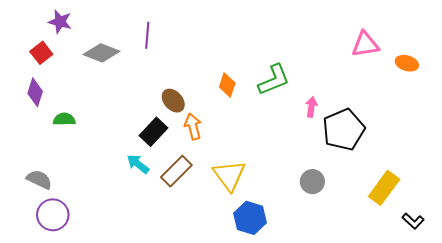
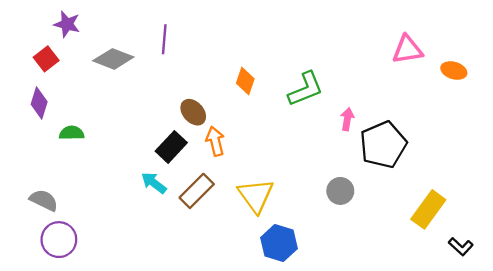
orange diamond: (227, 85) -> (245, 81), moved
gray circle: (312, 182) -> (340, 191), moved

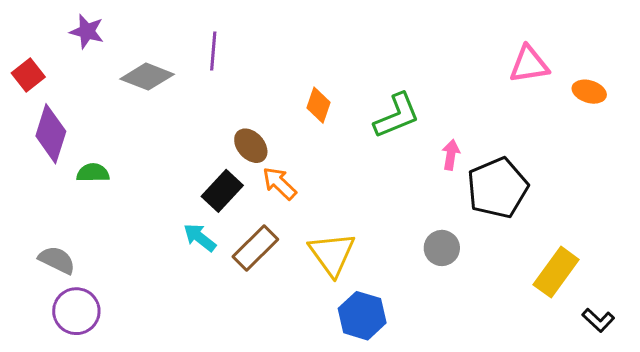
red square: (46, 59) -> (28, 75), moved
purple diamond: (39, 103) -> (51, 134), size x1.4
orange arrow: (215, 141) -> (279, 183), turned -32

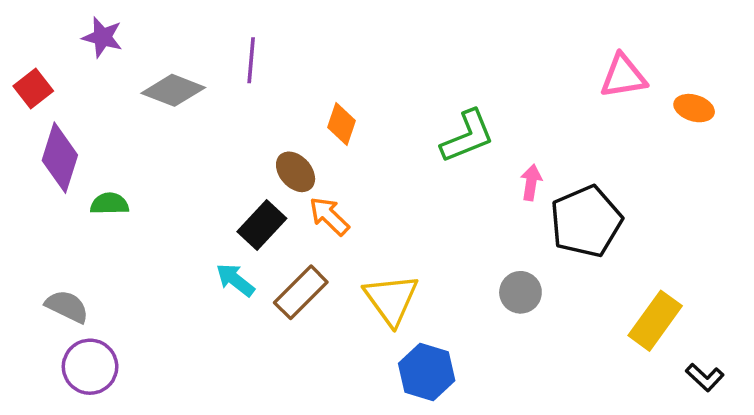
orange diamond: (318, 105) -> (342, 124), moved

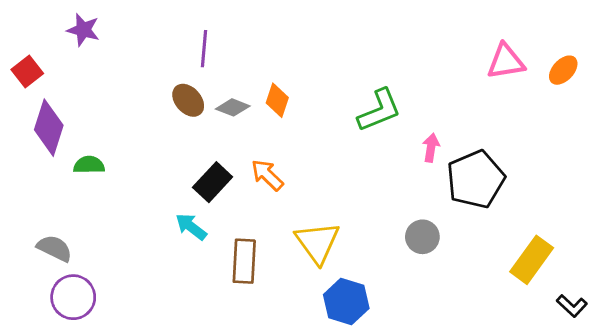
gray diamond: (173, 90) -> (233, 107), moved, size x0.7
orange ellipse: (694, 108) -> (563, 70), moved, turned -64
brown ellipse: (296, 172) -> (188, 100), moved
brown rectangle: (301, 292) -> (244, 261), moved, turned -42

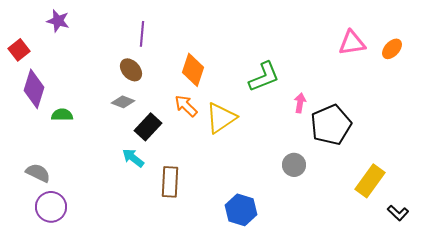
orange diamond: (277, 100) -> (193, 70), size x1.4
gray diamond: (233, 107) -> (123, 102), moved
orange arrow: (267, 175) -> (186, 106), moved
yellow triangle: (317, 243) -> (221, 118), moved, turned 32

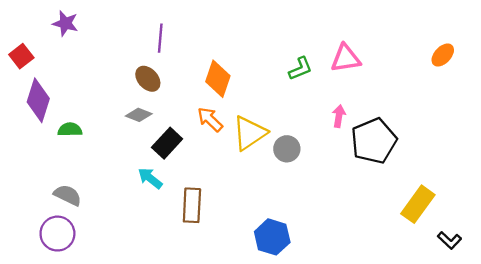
pink triangle: (352, 43) -> (346, 58), moved
green L-shape: (264, 77) -> (300, 69), moved, size x0.7
gray circle: (294, 165) -> (287, 149), moved
gray semicircle: (38, 173) -> (68, 195), moved

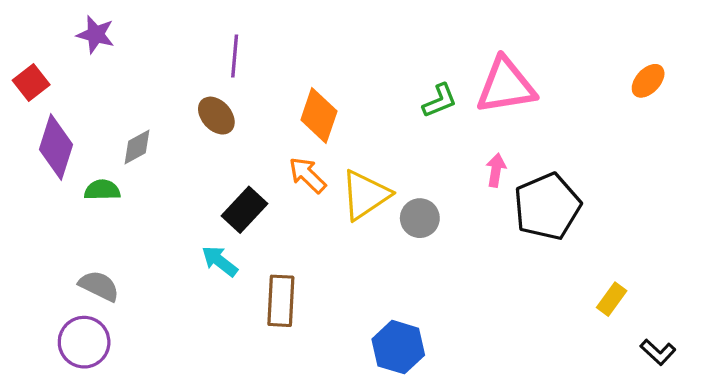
pink triangle: (346, 58) -> (506, 86), size x1.4
gray diamond: (139, 115) -> (137, 147), moved, turned -50
yellow rectangle: (418, 204) -> (612, 299), size x0.6

